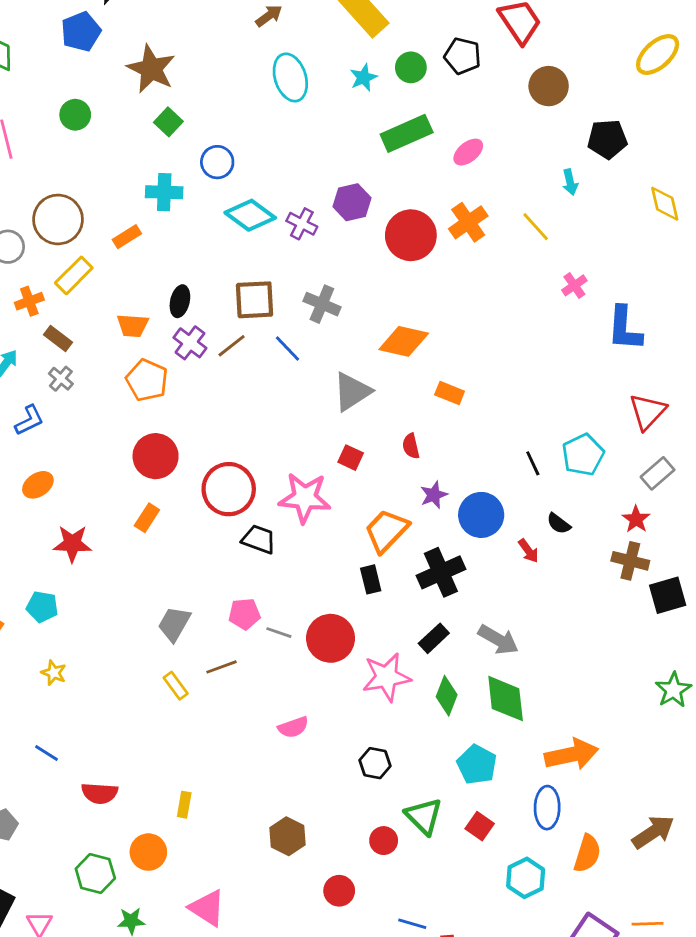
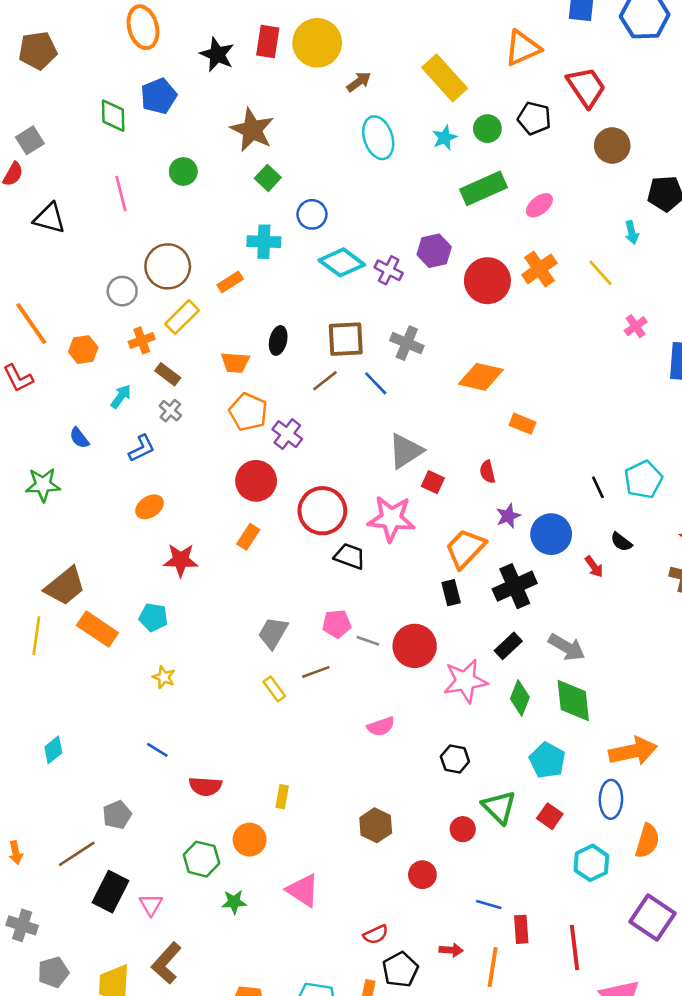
blue pentagon: (81, 32) -> (159, 96), moved
purple cross: (190, 343) -> (287, 434), moved
gray triangle: (352, 392) -> (406, 451), moved

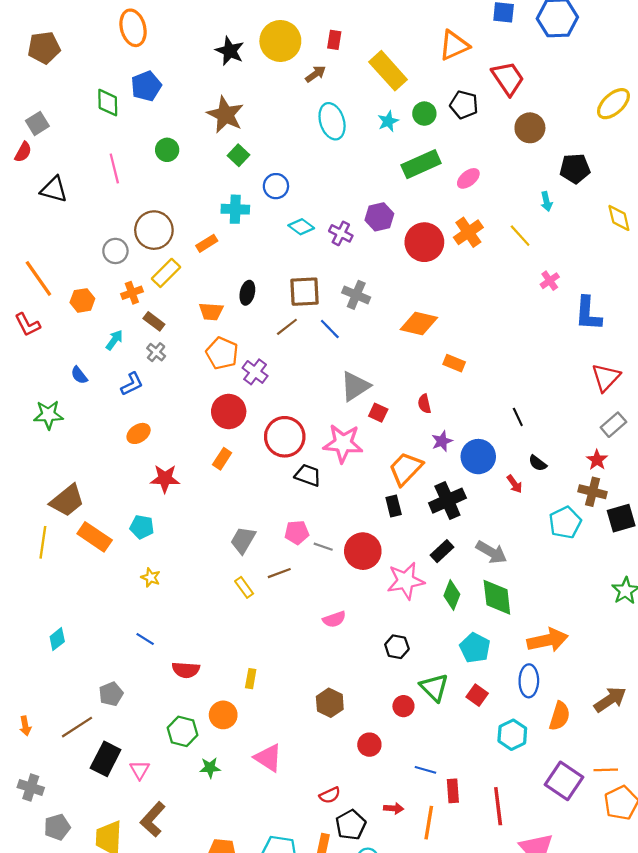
red rectangle: (268, 42) -> (334, 40), moved, size x0.7
black star: (217, 55) -> (230, 51), moved
cyan diamond: (342, 262) -> (301, 227), size x0.7
cyan pentagon: (643, 480) -> (565, 523), moved

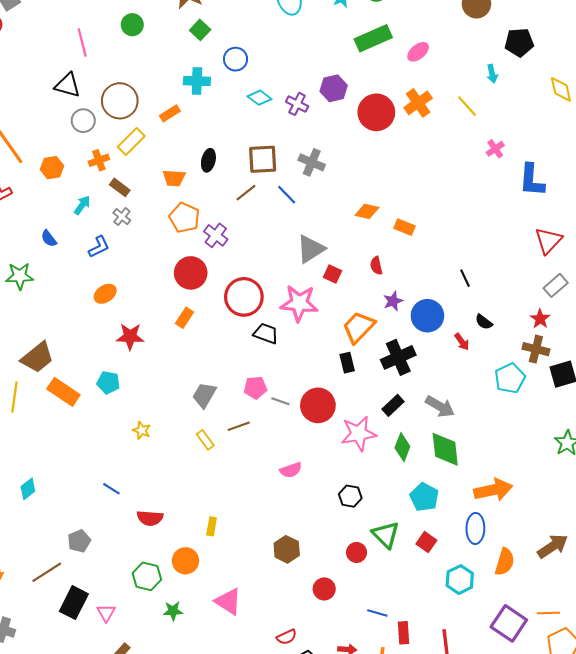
black triangle: (54, 189) -> (68, 85), moved
orange diamond: (419, 324) -> (367, 211), moved, size x0.7
yellow star: (151, 577) -> (142, 430), moved

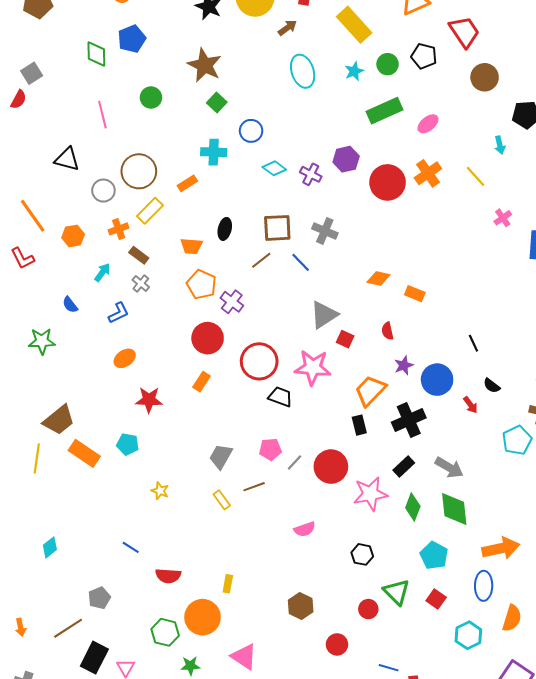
black triangle: (68, 85) -> (67, 159), moved
gray line: (280, 401) -> (295, 462), turned -66
orange circle: (185, 561) -> (203, 617), size x1.4

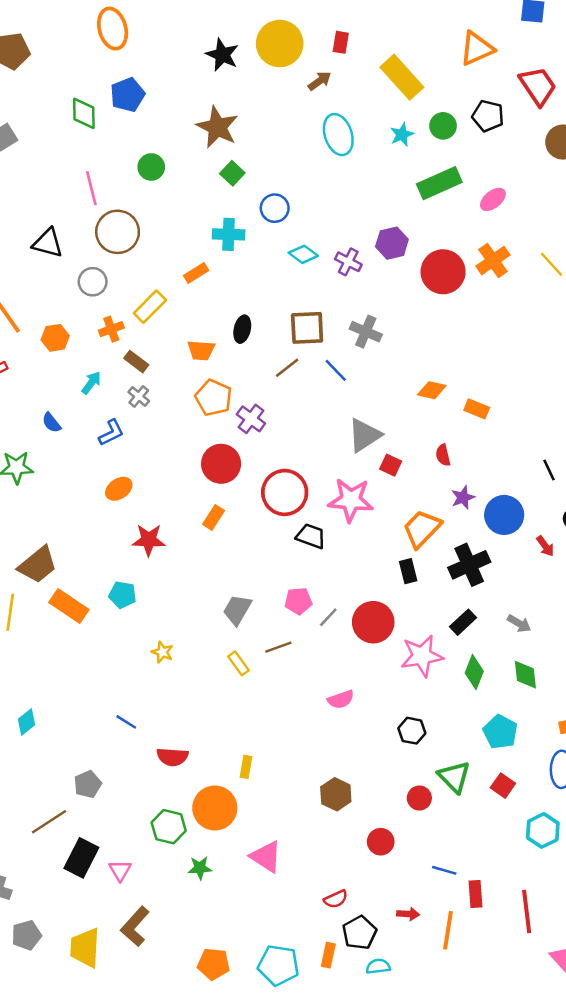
brown circle: (139, 171) -> (118, 232), moved
gray arrow: (449, 468) -> (519, 623), size x0.7
green diamond: (454, 509) -> (525, 675), size x0.7

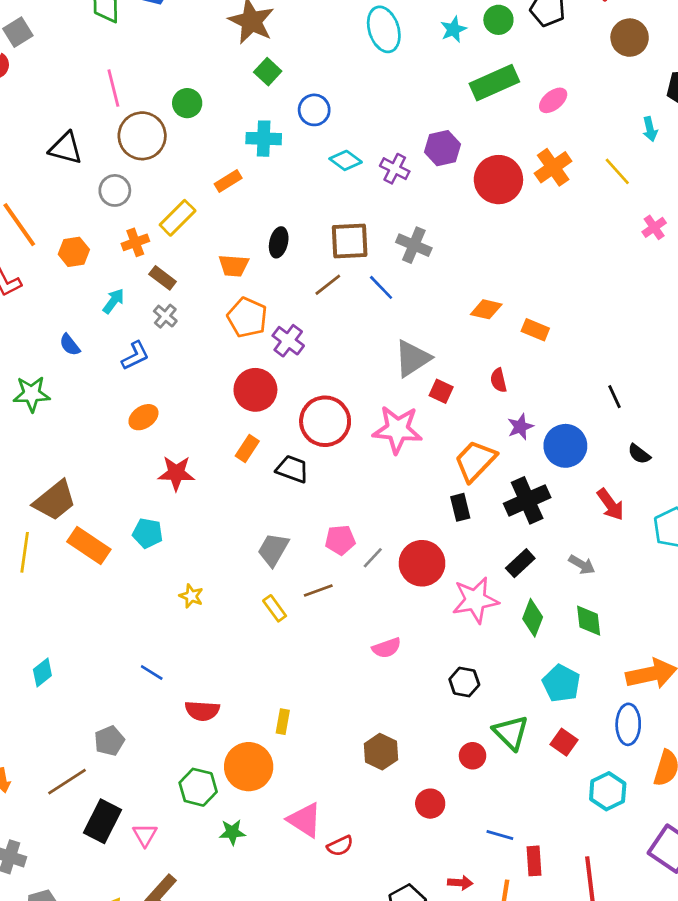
green circle: (151, 167) -> (187, 103), moved
black trapezoid: (311, 536) -> (292, 469), moved
red arrow: (545, 546) -> (610, 505), moved, size x1.4
red semicircle: (336, 899) -> (340, 846), moved

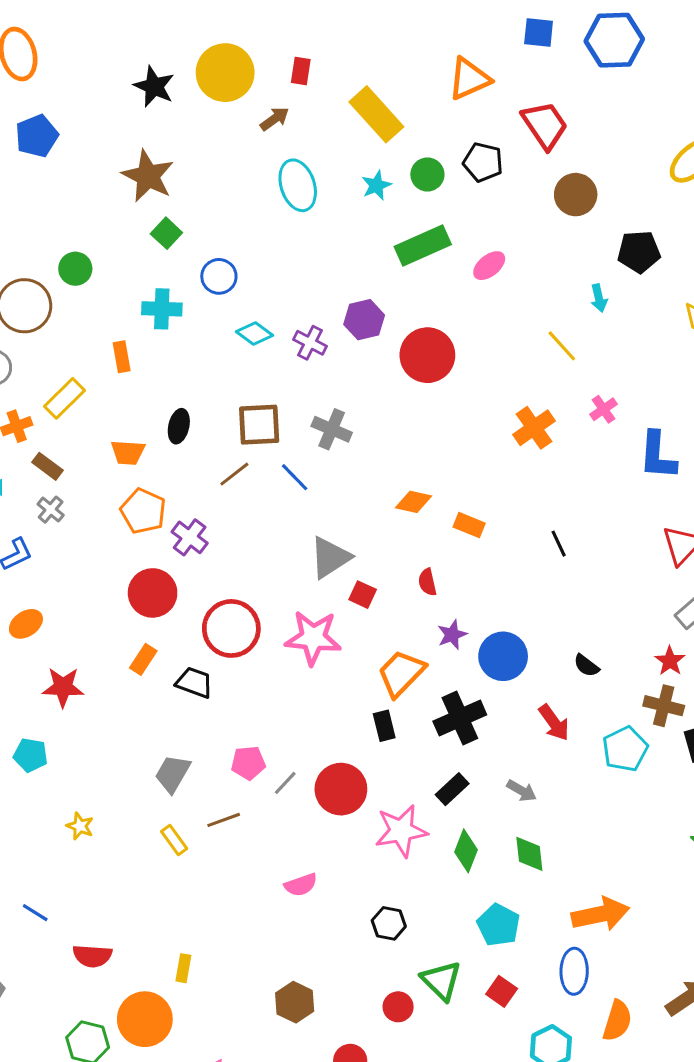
orange cross: (553, 167) -> (534, 428), moved
orange rectangle: (228, 181) -> (122, 357), turned -68
black line: (615, 397) -> (559, 544), moved

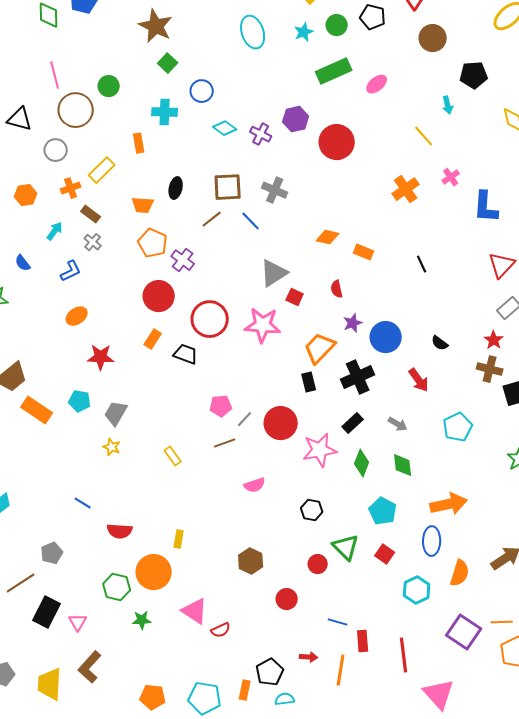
cyan pentagon: (625, 749) -> (458, 427), moved
gray trapezoid: (173, 774) -> (116, 413), moved
brown line: (224, 820) -> (225, 443), moved

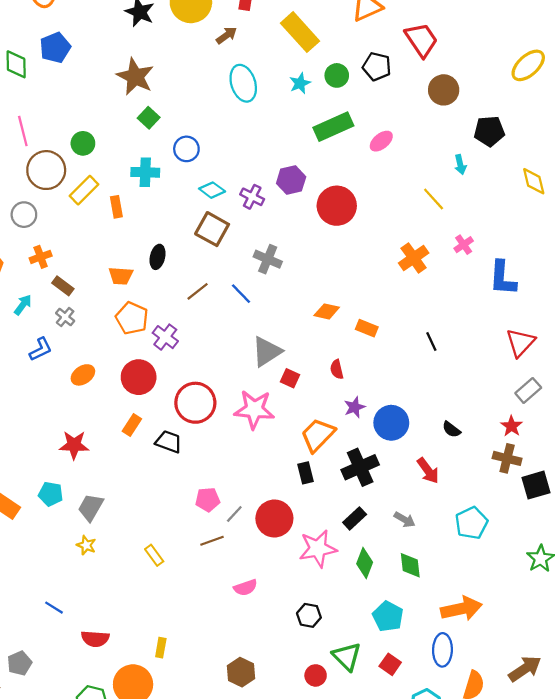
yellow rectangle: (102, 170) -> (84, 190), moved
brown square: (228, 187) -> (212, 229), moved, turned 32
orange ellipse: (77, 316) -> (83, 375), moved

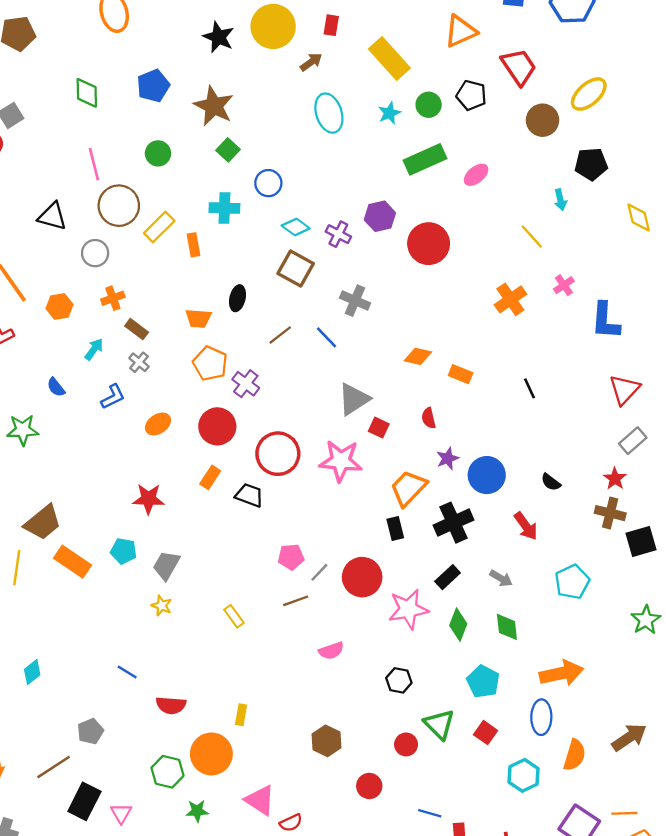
blue pentagon: (55, 48) -> (153, 86), moved
yellow ellipse: (528, 65) -> (589, 94), moved
green circle: (83, 143) -> (158, 153), moved

